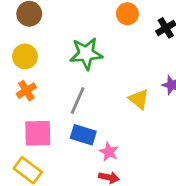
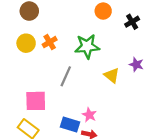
green star: (86, 54) -> (87, 46), moved
orange cross: (26, 91) -> (50, 42), moved
blue rectangle: (83, 135) -> (70, 125), moved

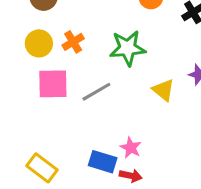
gray line: (66, 76) -> (96, 92), turned 36
pink square: (36, 101) -> (53, 84), moved

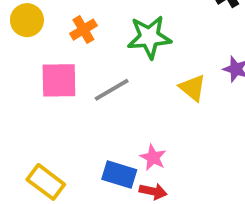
yellow circle: (39, 43) -> (27, 20), moved

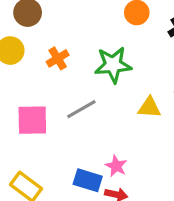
pink square: (59, 80) -> (32, 120), moved
yellow triangle: (193, 88) -> (149, 107), turned -35

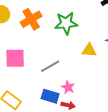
orange cross: (58, 58) -> (31, 19), size x1.5
gray line: (81, 109) -> (50, 66), moved

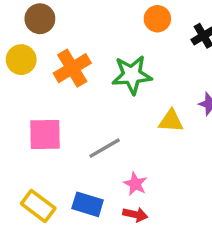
blue rectangle: (50, 96) -> (88, 204), moved

